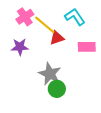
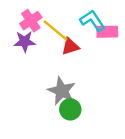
purple star: (20, 47) -> (25, 42), moved
pink rectangle: (87, 47) -> (107, 32), moved

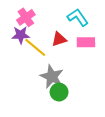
yellow line: (55, 30) -> (35, 47), moved
pink rectangle: (107, 32) -> (86, 42), moved

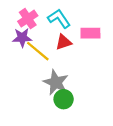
cyan L-shape: (78, 17) -> (59, 19), moved
pink rectangle: (86, 42) -> (90, 33), moved

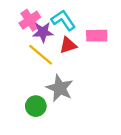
purple star: (22, 38) -> (43, 32), moved
green circle: (64, 99) -> (36, 106), moved

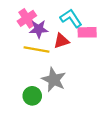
cyan L-shape: (63, 20) -> (71, 18), moved
yellow line: (41, 55) -> (37, 50), turned -30

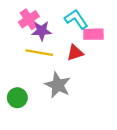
red triangle: (61, 41) -> (75, 53), moved
green circle: (32, 96) -> (17, 98), moved

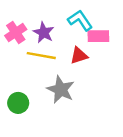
pink cross: (29, 19) -> (16, 32), moved
purple star: (42, 31) -> (44, 32), turned 30

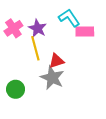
yellow line: (41, 56) -> (35, 48), turned 65
red triangle: (79, 56) -> (56, 61), moved

